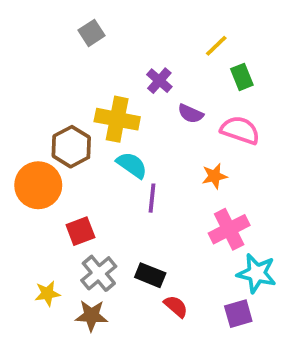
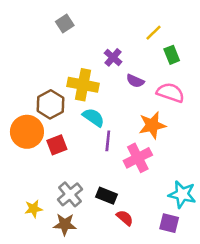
orange star: (214, 176) -> (152, 125), size x1.5
pink cross: (229, 229) -> (138, 158), moved
red square: (80, 231) -> (57, 145), moved
purple square: (238, 314) -> (169, 223), turned 30

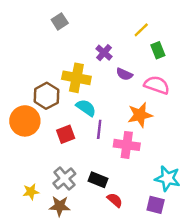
red square: (57, 145) -> (66, 134), moved
pink cross: (138, 158) -> (127, 145), turned 35

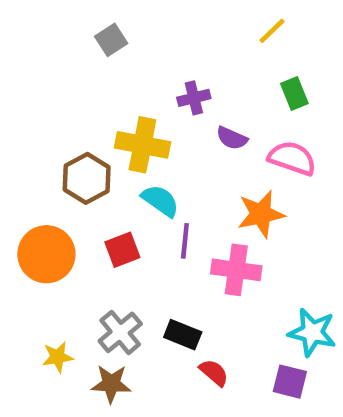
yellow line: (141, 30) -> (272, 31), moved
purple cross: (104, 53) -> (194, 98), turned 35
orange circle: (25, 121) -> (46, 254), moved

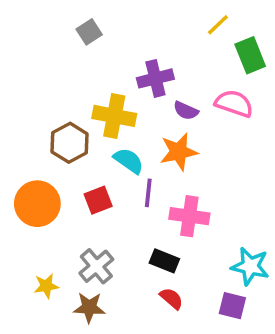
green rectangle: (294, 93) -> (250, 55), moved, size x1.4
purple cross: (194, 98) -> (155, 78), size x1.4
pink semicircle: (292, 158) -> (234, 103), moved
orange star: (261, 214) -> (179, 152), moved
black rectangle: (183, 335) -> (164, 261), moved

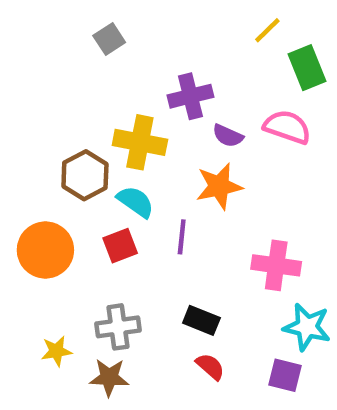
cyan semicircle: (129, 161) -> (136, 202), moved
pink cross: (189, 216) -> (276, 265), moved
gray cross: (96, 266) -> (118, 327), turned 32

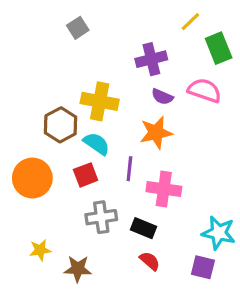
purple cross: (190, 96) -> (151, 59), moved
pink cross: (276, 265) -> (164, 189), moved
gray cross: (118, 327) -> (101, 217), moved

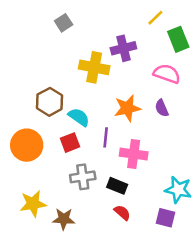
purple semicircle: (162, 97) -> (162, 108), moved, turned 42
yellow cross: (100, 101) -> (94, 67), moved
yellow star: (40, 250) -> (33, 204), size x1.5

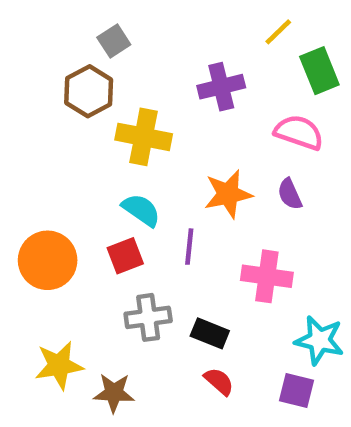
yellow cross: (94, 67) -> (144, 137), moved
brown hexagon: (50, 102) -> (89, 91), moved
pink cross: (134, 154) -> (267, 276), moved

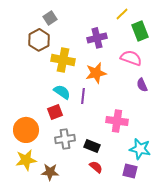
orange star: (228, 194) -> (96, 73), moved
purple semicircle: (290, 194) -> (142, 85), moved
purple line: (189, 247) -> (83, 96), moved
orange circle: (48, 260) -> (26, 130), moved

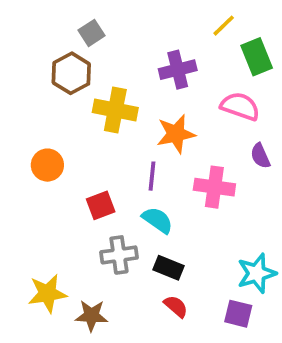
cyan semicircle: (62, 92) -> (158, 220), moved
pink cross: (117, 121) -> (214, 187), moved
orange circle: (26, 130) -> (47, 165), moved, size x0.7
cyan star: (140, 149) -> (257, 273), turned -30

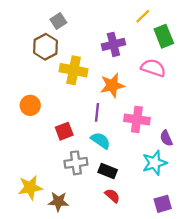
purple semicircle: (260, 156) -> (166, 138), moved
cyan star: (257, 273) -> (154, 163), moved
purple square: (238, 314) -> (163, 204), moved, turned -30

